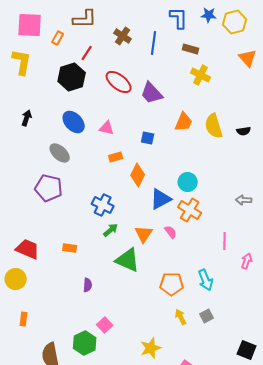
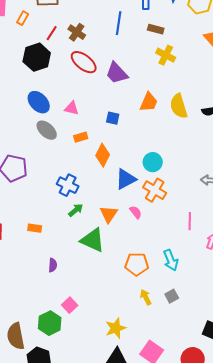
brown cross: (123, 36) -> (77, 32), moved
gray ellipse: (60, 153) -> (47, 130), moved

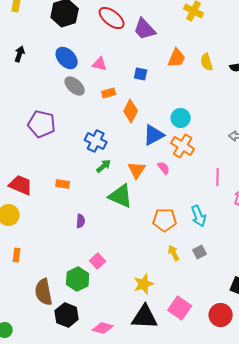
yellow semicircle: (179, 106) -> (207, 62), size x0.7

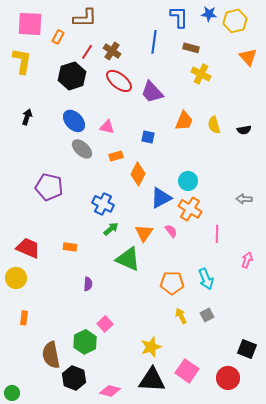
pink line: (218, 177) -> (217, 234), moved

